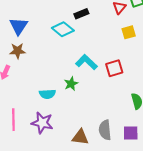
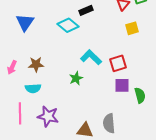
brown star: (18, 51) -> (36, 64), moved
cyan semicircle: (47, 94) -> (33, 88), moved
purple square: (131, 133) -> (122, 85), moved

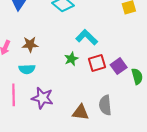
red square: (118, 63) -> (97, 63), moved
purple square: (122, 85) -> (119, 66), turned -35

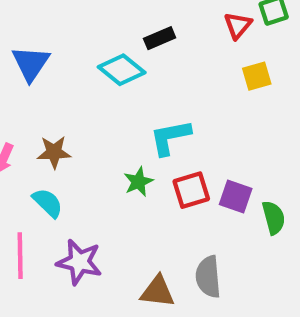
cyan L-shape: (87, 37) -> (170, 137), turned -55
purple square: (119, 66) -> (236, 196), turned -35
cyan semicircle: (27, 69) -> (48, 203), turned -133

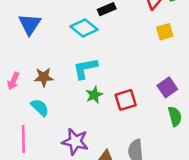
cyan L-shape: (170, 137) -> (85, 68), moved
purple square: (236, 196) -> (167, 87), moved, turned 36
purple star: (79, 262) -> (75, 142), moved

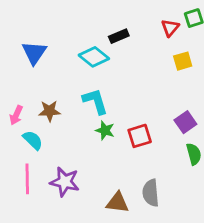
cyan L-shape: (85, 68) -> (95, 101), turned 84
green star: (94, 95) -> (105, 130), turned -30
cyan semicircle: (40, 108) -> (33, 140), moved
purple star: (75, 142) -> (65, 182), moved

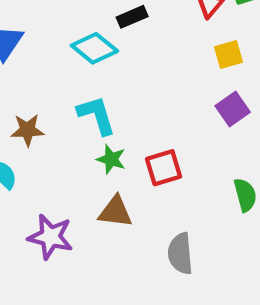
purple square: (185, 122) -> (233, 109), moved
brown triangle: (117, 203) -> (115, 212), moved

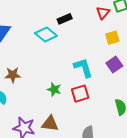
cyan L-shape: (97, 115) -> (83, 68), moved
brown triangle: (115, 212) -> (50, 124), moved

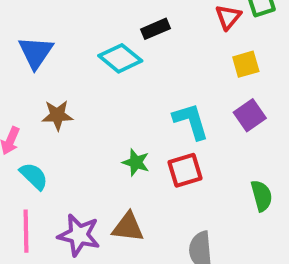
brown star: (13, 75) -> (57, 115), moved

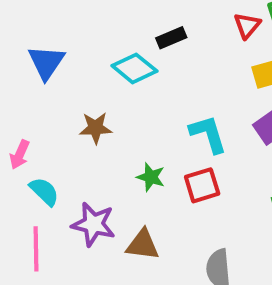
brown star: (57, 115) -> (95, 128), moved
purple star: (79, 235) -> (93, 224), moved

